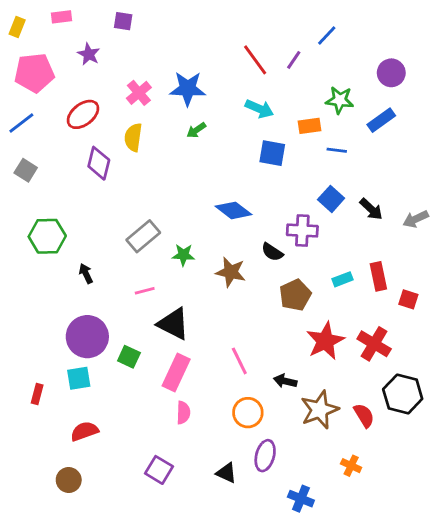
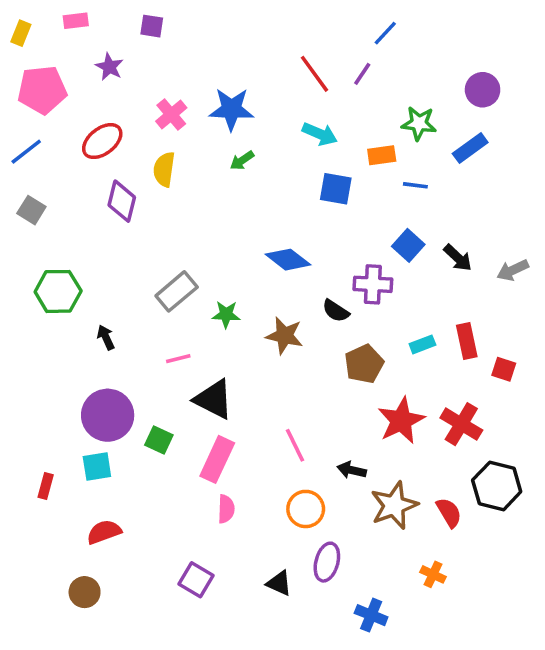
blue line: (327, 36) -> (385, 33), moved

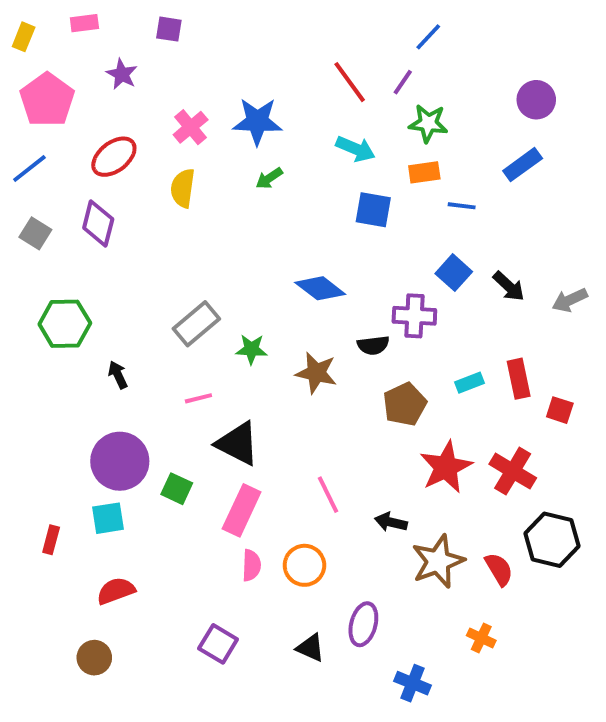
pink pentagon: (42, 90) -> (47, 100), turned -30
green star: (419, 123) -> (428, 123), moved
purple diamond: (122, 201) -> (98, 223), moved
black semicircle: (336, 311) -> (373, 345), turned -40
orange circle: (306, 509) -> (304, 565), moved

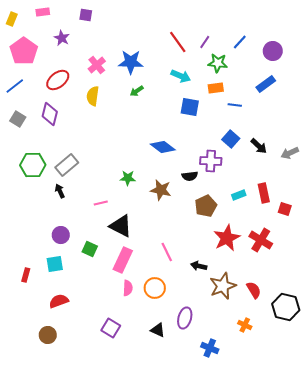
blue line: (428, 37) -> (240, 42), moved
gray rectangle: (196, 324) -> (67, 165), moved
purple circle: (120, 461) -> (61, 235), size x0.6
black hexagon: (552, 540) -> (286, 307), moved

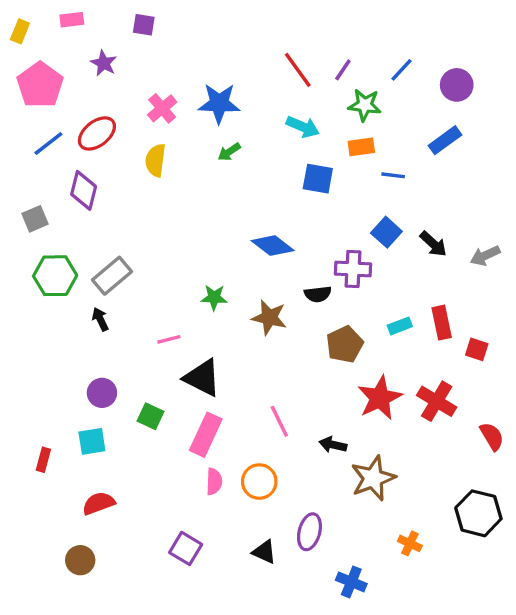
blue line: (15, 86) -> (48, 144), moved
gray square: (18, 119) -> (35, 219), moved, turned 35
red semicircle: (254, 290) -> (492, 436), moved

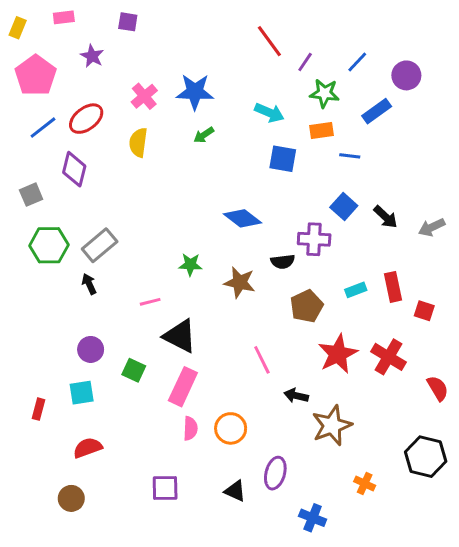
red line: (298, 70) -> (269, 41), moved
blue rectangle: (445, 140) -> (377, 111), moved
pink line: (279, 421) -> (262, 360), moved
purple square: (186, 548) -> (165, 488), turned -32

